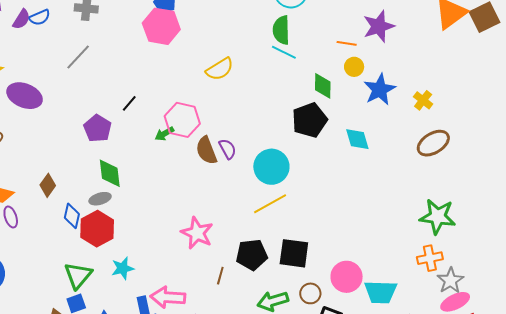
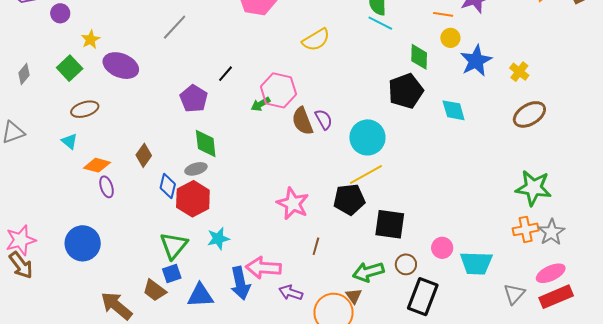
black pentagon: (252, 255) -> (349, 199), moved
pink circle: (347, 277) -> (442, 248), size x0.7
gray star: (450, 280) -> (551, 232), moved

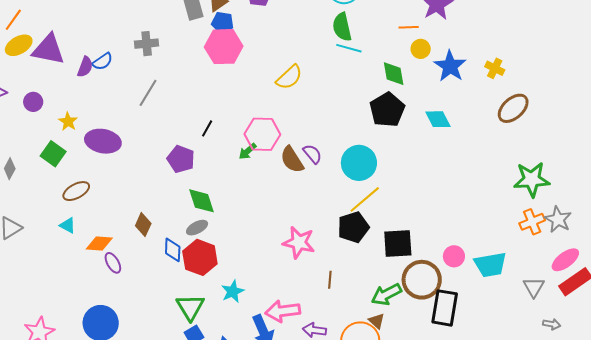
brown circle: (406, 264) -> (422, 280), size x1.8

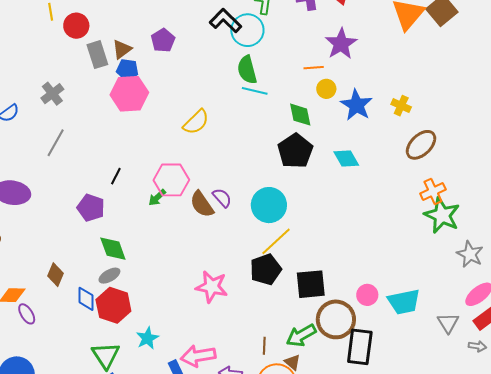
gray cross: (147, 44) -> (52, 94), turned -30
green star: (532, 180) -> (442, 215), turned 30
orange cross: (532, 222) -> (433, 191), moved
brown line: (330, 280) -> (264, 346), moved
gray arrow: (552, 324) -> (477, 346), moved

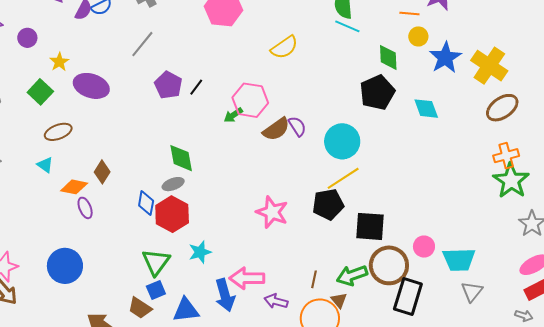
yellow cross: (401, 106) -> (489, 66), size x1.8
brown semicircle: (202, 204) -> (276, 129), turned -100
purple pentagon: (91, 208) -> (168, 85), moved
brown diamond: (56, 275) -> (102, 172), moved
gray triangle: (448, 323) -> (472, 292), moved

